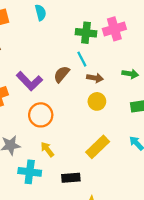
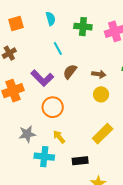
green cross: (86, 33) -> (83, 27), moved
cyan line: (82, 59) -> (58, 48), moved

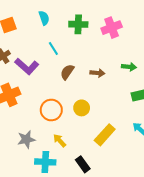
purple L-shape: (42, 78) -> (27, 66), moved
yellow circle: (101, 94) -> (82, 108), moved
black rectangle: (80, 161) -> (83, 164), turned 63

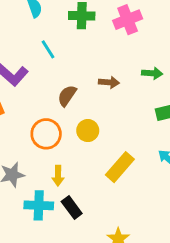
brown semicircle: (67, 72) -> (67, 96), moved
yellow arrow: (60, 141) -> (58, 176), turned -136
black rectangle: (83, 164) -> (72, 208), moved

